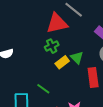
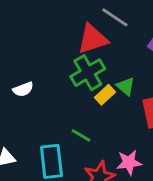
green cross: (52, 46) -> (88, 73), size x1.6

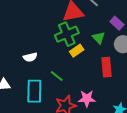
green triangle: (126, 86) -> (99, 38), moved
white semicircle: (23, 89) -> (30, 57), moved

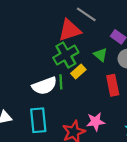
white semicircle: (30, 57) -> (45, 86), moved, size x1.6
green line: (57, 76) -> (61, 82), moved, turned 56

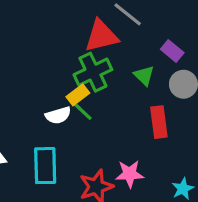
yellow rectangle: (78, 71) -> (78, 95), moved
green line: (61, 82) -> (83, 111), turned -48
white semicircle: (45, 86) -> (58, 115), size x0.7

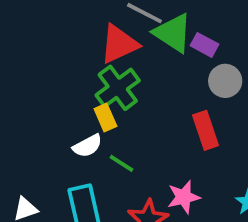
green triangle: (144, 76) -> (173, 33), moved, size x1.6
yellow rectangle: (78, 95) -> (105, 117), turned -65
green line: (83, 111) -> (121, 163), moved

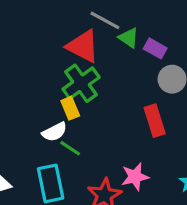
green triangle: (173, 33) -> (129, 38), size x0.6
red triangle: (119, 44) -> (83, 46), turned 51
green line: (121, 163) -> (70, 148), moved

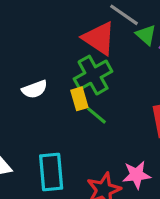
white semicircle: (54, 132) -> (35, 89), moved
green line: (70, 148) -> (97, 115), moved

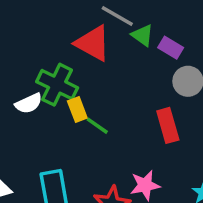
green cross: (93, 75) -> (57, 85), moved, turned -30

